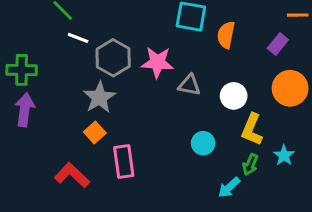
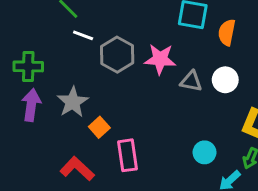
white circle: (234, 96) -> (225, 80), moved
gray star: (99, 97) -> (73, 102), moved
cyan circle: (203, 143) -> (205, 152), moved

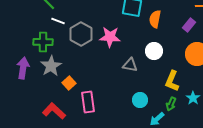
green cross: (28, 66) -> (43, 42), moved
gray triangle: (191, 81) -> (130, 65), moved

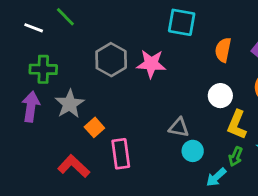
orange semicircle: (155, 19) -> (223, 50), moved
white line: (58, 21) -> (34, 28), moved
green cross: (43, 42) -> (43, 69), moved
white circle: (154, 51) -> (220, 96), moved
gray triangle: (130, 65) -> (179, 127), moved

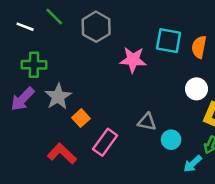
cyan square: (182, 22) -> (169, 41), moved
gray hexagon: (111, 60) -> (96, 27), moved
purple arrow: (31, 107) -> (23, 99), turned -144
gray triangle: (179, 127) -> (147, 122), moved
pink rectangle: (121, 154) -> (105, 142), turned 44

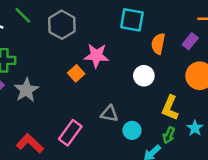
cyan square: (169, 41) -> (132, 20), moved
white circle: (196, 89) -> (144, 76), moved
orange square: (81, 118) -> (76, 73), moved

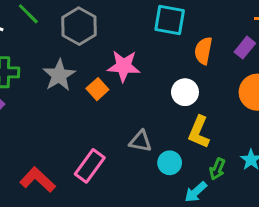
gray star: (26, 90) -> (59, 75), moved
yellow L-shape: (170, 108) -> (199, 132), moved

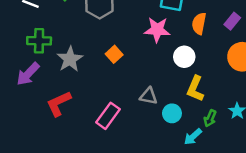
pink star: (124, 66) -> (157, 30), moved
gray star: (59, 75) -> (70, 59), moved
red L-shape: (38, 180) -> (59, 104), moved, turned -68

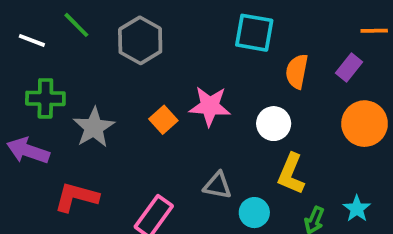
pink star: (157, 30) -> (210, 106), moved
purple arrow: (28, 74) -> (28, 151), turned 65
red L-shape: (59, 104) -> (76, 197), turned 40

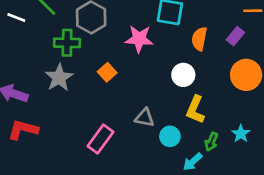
green cross: (45, 98) -> (67, 43), moved
pink star: (210, 106) -> (139, 39), moved
red L-shape: (76, 197) -> (23, 130), moved

